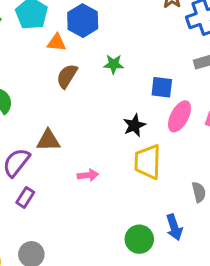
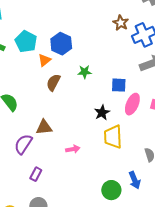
orange triangle: (57, 43) -> (44, 60), turned -40
purple rectangle: (25, 197) -> (36, 174), moved

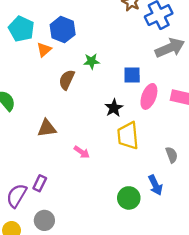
brown semicircle: (53, 82) -> (67, 80), moved
purple semicircle: (23, 144) -> (17, 196), moved
pink arrow: (73, 149) -> (82, 152), turned 48

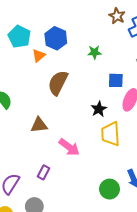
green star: (91, 61) -> (94, 52), moved
brown semicircle: (67, 80) -> (58, 83), size x1.4
pink arrow: (82, 152) -> (69, 147), size x1.5
purple rectangle: (40, 183) -> (44, 172), moved

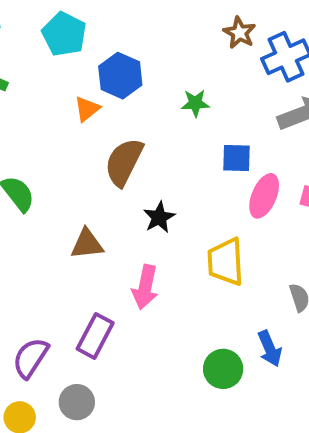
cyan pentagon: (19, 37) -> (64, 34), moved
black star: (99, 109) -> (159, 217), moved
pink arrow: (69, 147) -> (145, 287), turned 65
purple rectangle: (44, 172) -> (95, 336), size x1.5

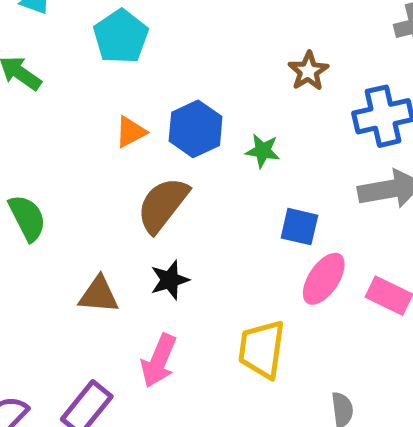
brown star: (239, 33) -> (308, 71), moved
blue hexagon: (120, 76) -> (196, 129), moved
black star: (159, 217) -> (170, 280), moved

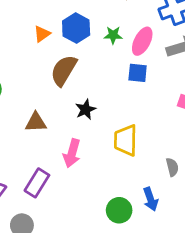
pink ellipse: (324, 279) -> (142, 41), moved
black star: (170, 280) -> (86, 109), moved

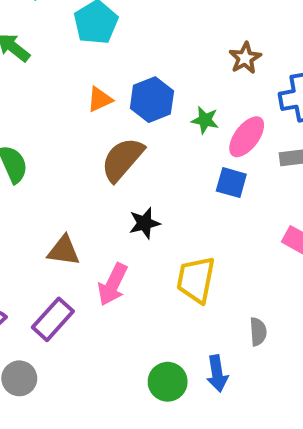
brown triangle: (36, 122) -> (64, 251), moved

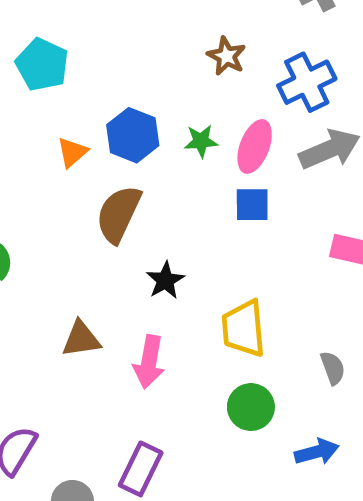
purple rectangle: (53, 319) -> (141, 469), moved
blue arrow: (217, 373) -> (317, 452), moved, turned -80
green circle: (168, 382) -> (251, 407), moved

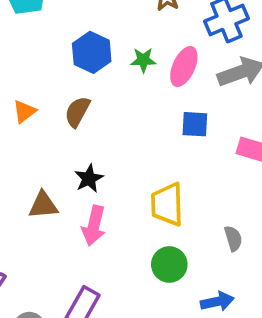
orange triangle: (72, 152) -> (24, 111), moved
blue square: (252, 205) -> (195, 124), moved
brown semicircle: (119, 214) -> (77, 112), size x0.7
black star: (165, 280) -> (89, 178), moved

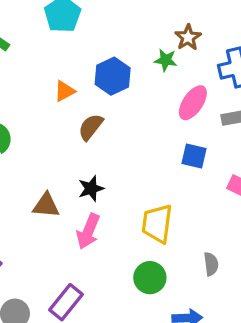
green star: (143, 60) -> (166, 60), moved
orange triangle: (24, 111) -> (65, 91), moved

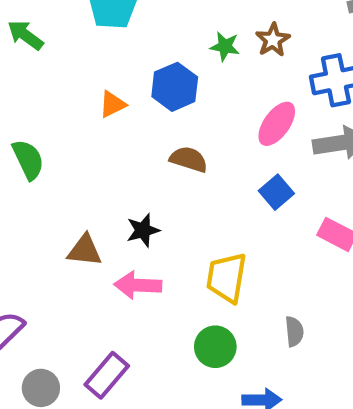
green star: (166, 60) -> (225, 46), moved
brown semicircle: (91, 127) -> (189, 159), moved, turned 68
blue square: (194, 156) -> (276, 192), turned 35
pink arrow: (88, 231) -> (138, 285), turned 68

